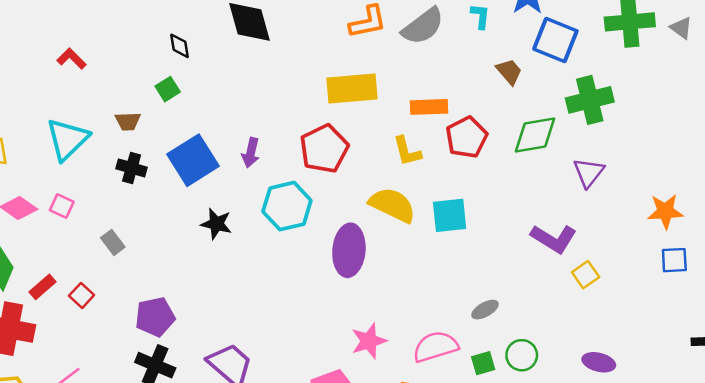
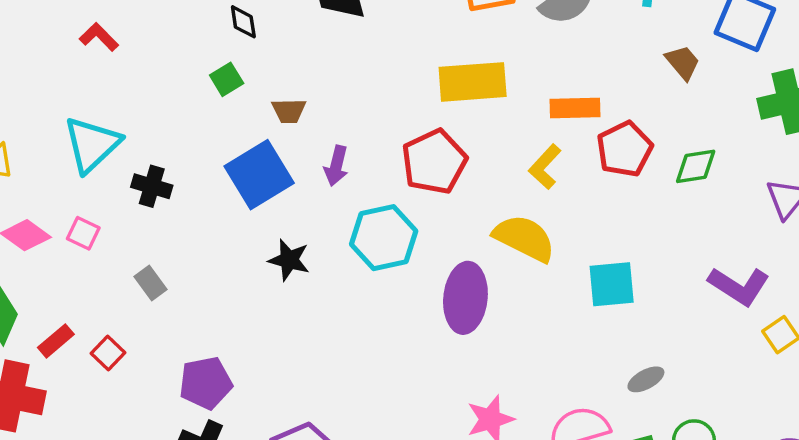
brown trapezoid: (128, 121) -> (289, 111), moved
green diamond: (535, 135) -> (696, 166), moved, size x0.7
yellow L-shape: (407, 151) -> (545, 167), turned 56
black cross: (132, 168) -> (152, 186), moved
cyan square: (450, 215) -> (612, 284), moved

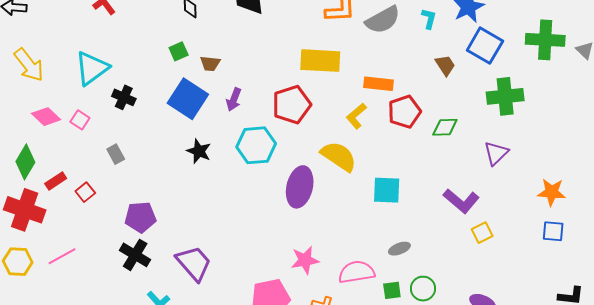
green square: (227, 79) -> (179, 51), moved
blue square: (259, 175) -> (188, 99), turned -33

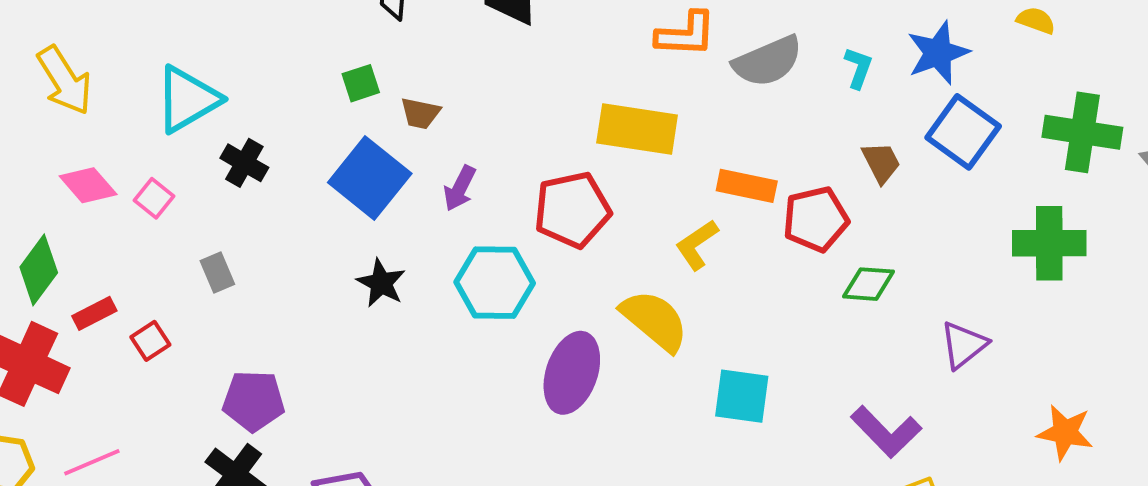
green cross: (505, 96) -> (1049, 243), moved
red pentagon: (404, 112) -> (816, 219), moved

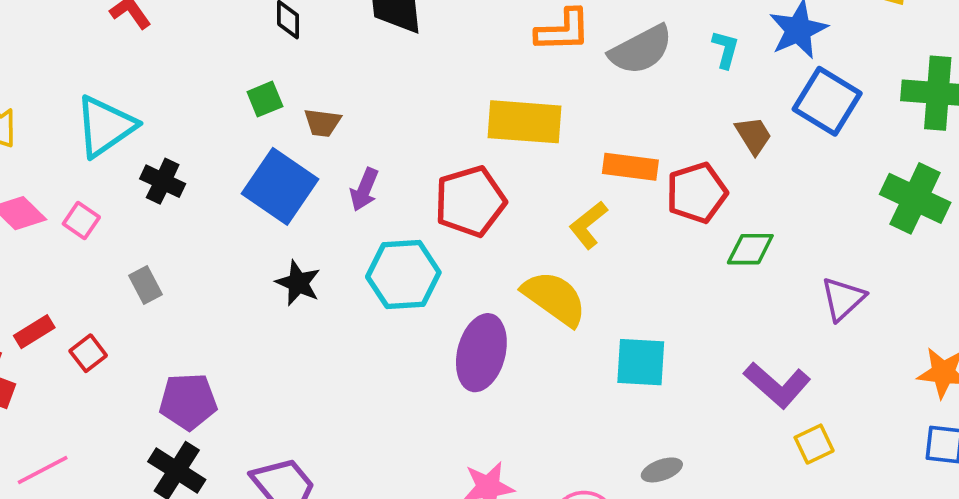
green cross: (1049, 243) -> (915, 198), turned 30

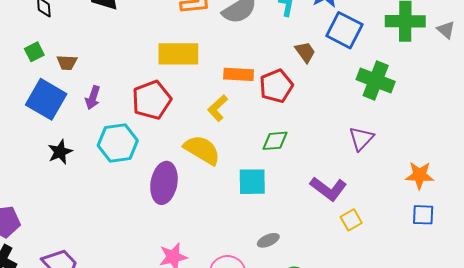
green cross: (915, 198) -> (376, 81), moved
green diamond: (750, 249) -> (275, 141), moved
black star: (298, 283) -> (60, 152), turned 30

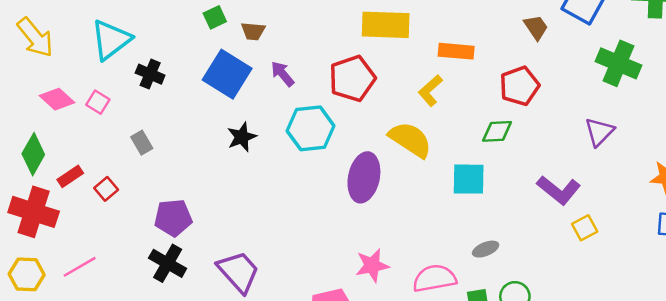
red pentagon: (276, 86) -> (519, 86), moved
purple arrow: (93, 98) -> (282, 74), turned 120

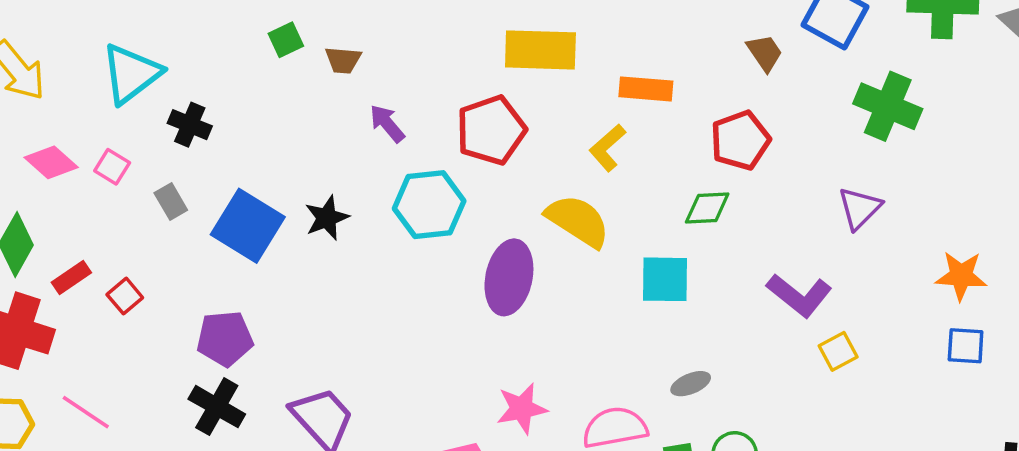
blue square: (227, 74) -> (248, 226), moved
gray rectangle: (142, 143) -> (171, 202), moved
pink line: (80, 267) -> (86, 412), turned 64

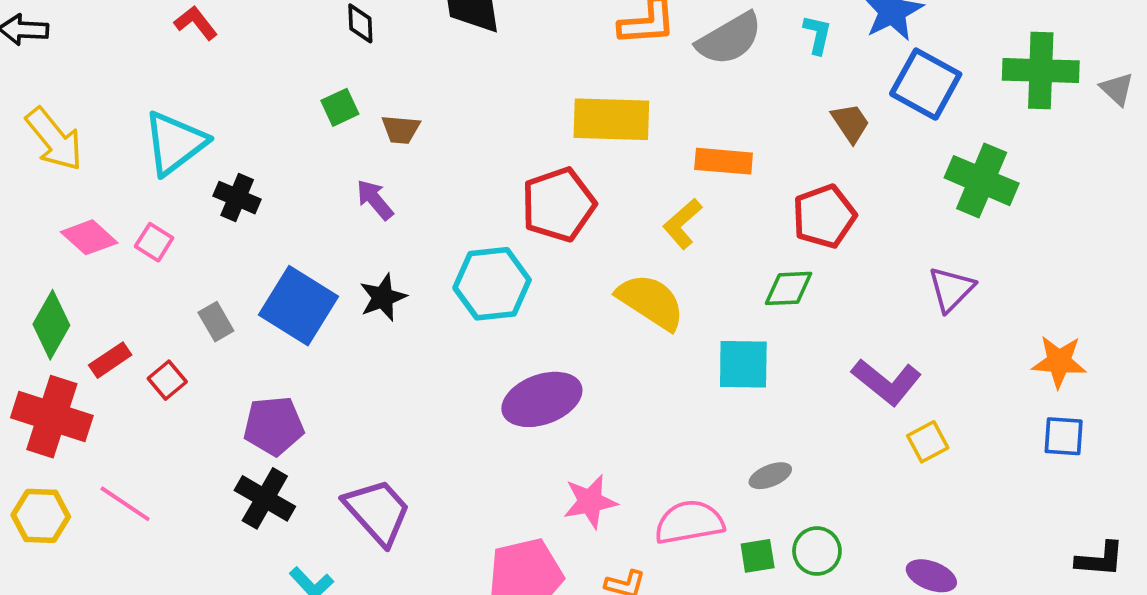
purple arrow: (387, 123) -> (375, 200), moved
gray rectangle: (171, 202) -> (216, 322), moved
purple ellipse: (509, 277) -> (542, 399), moved, turned 58

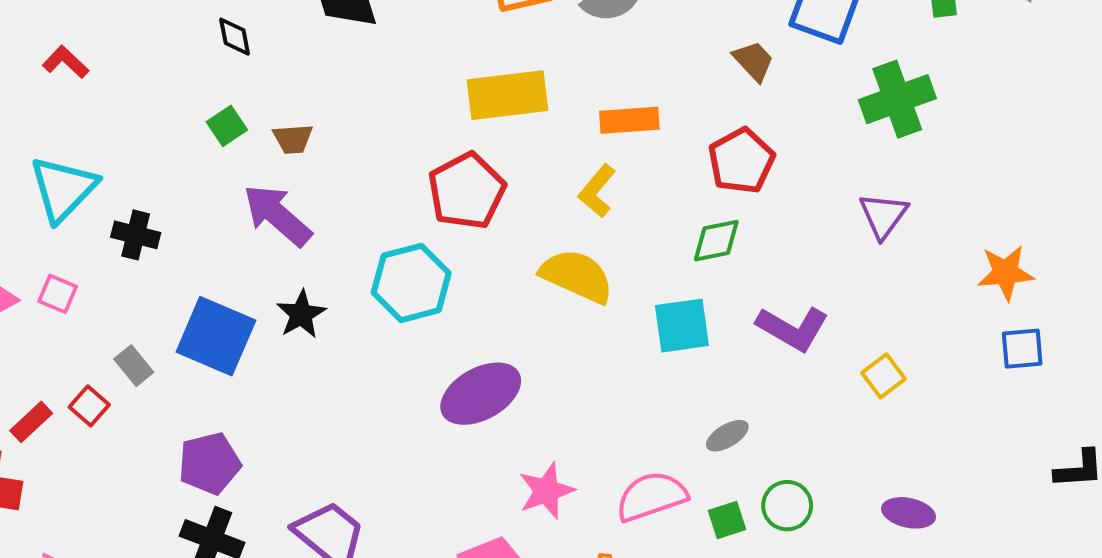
green cross: (982, 181) -> (897, 99), turned -34
purple arrow: (375, 200) -> (277, 215), size x1.6
red square: (167, 380) -> (89, 406), moved
purple L-shape: (887, 382) -> (793, 328), moved

